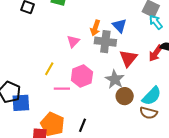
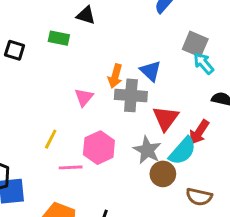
red arrow: (156, 53) -> (199, 132), moved
cyan semicircle: (152, 96) -> (182, 151), moved

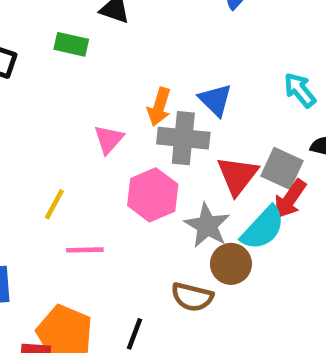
gray square: (195, 44) -> (282, 168), moved
pink hexagon: (99, 148) -> (153, 195), moved
brown semicircle: (199, 197) -> (192, 297), moved

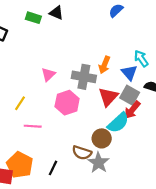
green rectangle: (71, 44) -> (33, 18), moved
blue triangle: (215, 100) -> (129, 73), moved
orange arrow: (159, 107) -> (104, 65), moved
gray star: (207, 225) -> (98, 163), moved

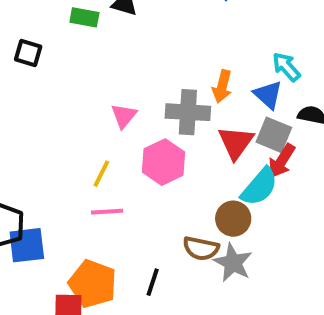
yellow line: (20, 103) -> (101, 174), moved

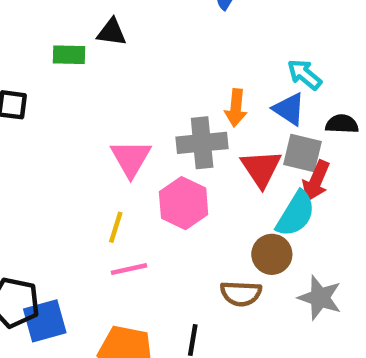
pink triangle: (124, 116) -> (131, 158), size x1.4
gray star: (233, 263) -> (320, 298), moved

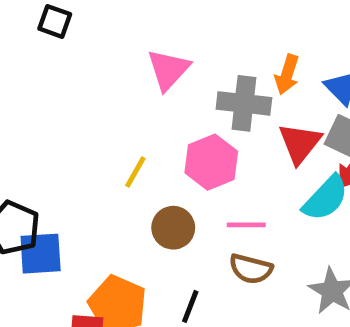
pink triangle: (131, 158) -> (168, 70), moved
brown circle: (272, 254) -> (173, 228), moved
pink line: (129, 269) -> (246, 225), moved

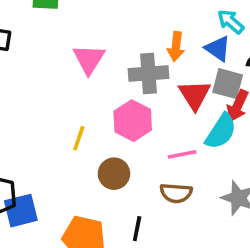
pink line: (246, 225) -> (182, 154), moved

